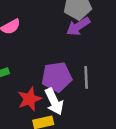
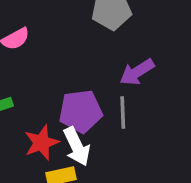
purple arrow: (78, 26) -> (137, 72), moved

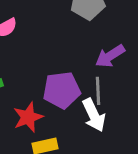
white arrow: (77, 147) -> (94, 115), moved

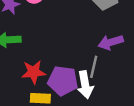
purple pentagon: (62, 90) -> (63, 81), moved

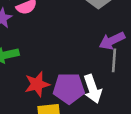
gray line: (94, 67) -> (114, 60), moved

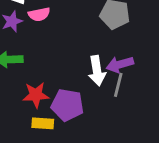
white arrow: (93, 89) -> (97, 71), moved

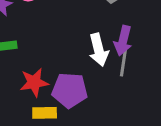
purple arrow: (120, 64) -> (123, 41), turned -55

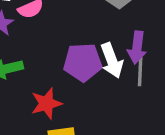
purple pentagon: (70, 90) -> (83, 62), moved

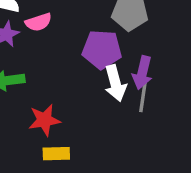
purple pentagon: (83, 62) -> (102, 50), moved

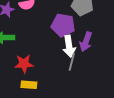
gray line: (143, 98) -> (72, 62), moved

